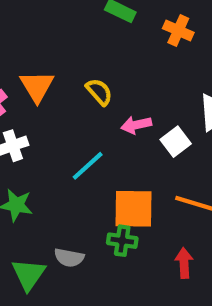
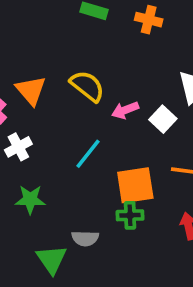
yellow semicircle: (99, 92) -> (87, 86), size x1.4

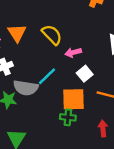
white square: (163, 119) -> (85, 74), moved
gray semicircle: (85, 238) -> (26, 88), moved, size x1.5

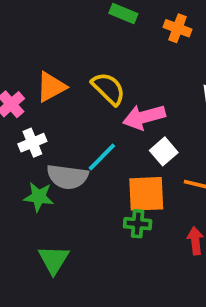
orange triangle: (17, 33) -> (51, 87), turned 36
pink arrow: (73, 52) -> (144, 117), size x1.5

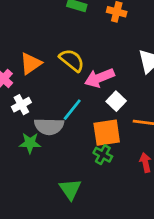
green cross: (138, 224) -> (103, 155), turned 30
green triangle: (54, 260) -> (70, 189), moved

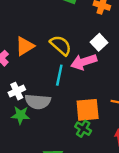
white square: (116, 101) -> (99, 42), moved
white cross: (21, 105) -> (17, 91), moved
cyan line: (72, 110) -> (59, 75), moved, turned -30

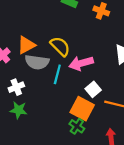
white square: (99, 42) -> (93, 89), moved
gray semicircle: (38, 102) -> (37, 62), moved
orange square: (88, 110) -> (82, 109), turned 30

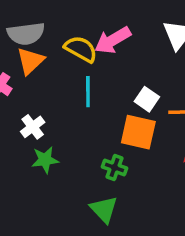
gray semicircle: (37, 62) -> (26, 34), moved
pink arrow: (81, 63) -> (113, 40), moved
green cross: (77, 126) -> (114, 167), moved

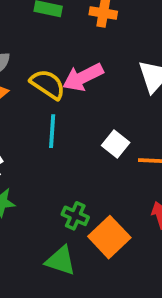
orange square: (138, 132) -> (109, 237), moved, turned 30
green triangle: (104, 209) -> (61, 261), turned -32

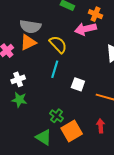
pink arrow: (83, 77) -> (85, 29), moved
white square: (116, 144) -> (78, 84), moved, turned -32

